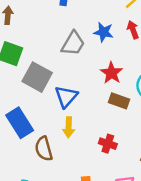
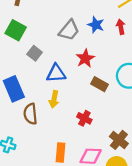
red star: (111, 73) -> (85, 58), moved
gray square: (37, 77) -> (35, 53), size x0.6
blue triangle: (66, 96) -> (56, 73), turned 36

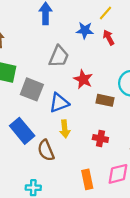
blue star: (96, 25) -> (85, 30), moved
gray square: (35, 53) -> (32, 89), size x1.5

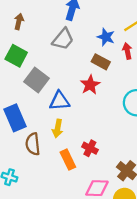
gray trapezoid: (59, 56) -> (63, 39), moved
brown rectangle: (105, 100) -> (101, 62), moved
orange rectangle: (87, 179) -> (68, 160), moved, turned -30

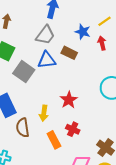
brown rectangle: (101, 62) -> (69, 53), moved
red star: (90, 85) -> (69, 100), moved
blue triangle: (59, 101) -> (47, 60), moved

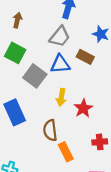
yellow arrow: (44, 113) -> (61, 97), moved
brown semicircle: (23, 128) -> (50, 130), moved
red cross: (73, 129) -> (100, 142), moved, turned -32

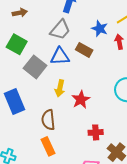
brown arrow: (17, 20) -> (20, 13), turned 64
orange rectangle: (66, 152) -> (48, 146), moved

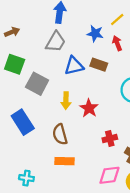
brown rectangle: (84, 50) -> (99, 65), moved
blue triangle: (60, 56) -> (74, 66), moved
orange rectangle: (48, 146) -> (64, 161), turned -54

